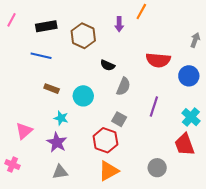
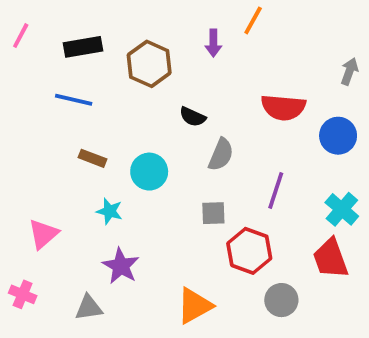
gray square: (119, 119) -> (213, 213), turned -32
red hexagon: (105, 140) -> (249, 251), moved
purple star: (57, 142) -> (121, 266), moved
gray triangle: (60, 172) -> (89, 308), moved

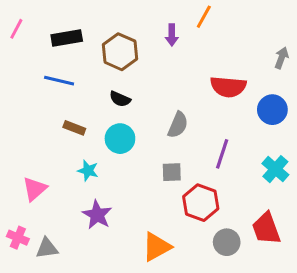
black semicircle: (193, 117) -> (120, 99), moved
red trapezoid: (331, 258) -> (266, 228), moved
gray triangle: (89, 308) -> (47, 248), moved

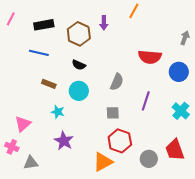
purple arrow: (172, 35) -> (104, 23), moved
red hexagon: (201, 203) -> (120, 141), moved
pink cross: (18, 238) -> (12, 147), moved

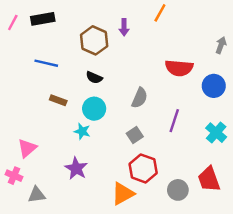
black rectangle: (44, 25) -> (43, 19), moved
cyan star: (58, 112) -> (82, 131), moved
gray square: (113, 113) -> (135, 135), turned -32

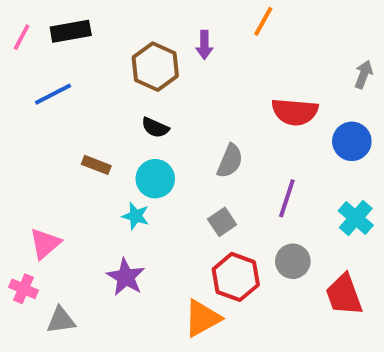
blue line: (46, 63) -> (53, 94), moved, turned -40
gray circle: (178, 190) -> (293, 261), moved

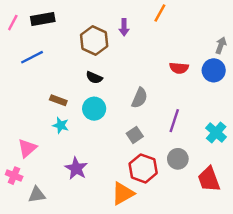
red semicircle: (295, 112) -> (179, 68), size x0.7
blue circle: (352, 141) -> (214, 70), moved
cyan star: (136, 216) -> (61, 125), moved

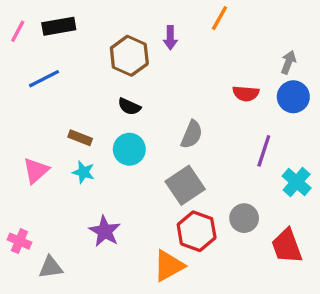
gray arrow: (221, 45) -> (288, 62), moved
purple line: (174, 121) -> (264, 151), moved
gray square: (135, 135) -> (185, 185), size x1.6
pink triangle: (27, 148) -> (36, 171), moved

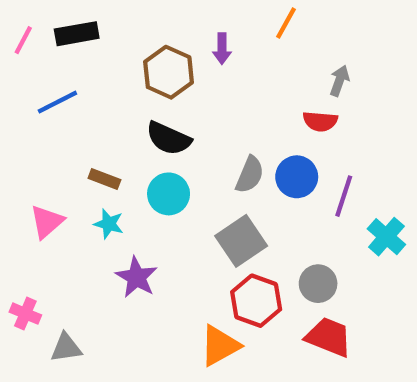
gray arrow: (288, 62) -> (339, 81), moved
blue circle: (293, 97) -> (297, 177), moved
black semicircle: (129, 107) -> (169, 138), size x1.5
purple star: (105, 231) -> (136, 277), moved
red trapezoid: (287, 246) -> (329, 337), moved, turned 132

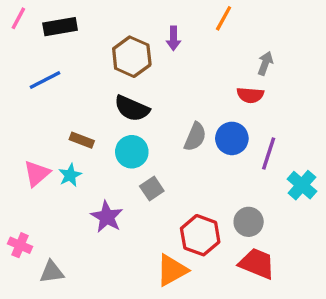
pink line: (23, 40) -> (18, 18), moved
cyan star: (109, 224) -> (70, 175), moved, turned 30
gray square: (241, 241) -> (152, 188), moved, size x0.6

